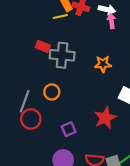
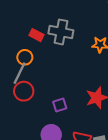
red rectangle: (43, 46) -> (37, 35), moved
orange circle: (52, 92) -> (25, 57), moved

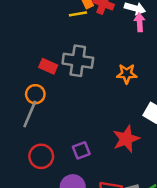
red circle: (24, 91) -> (41, 156), moved

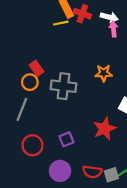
gray cross: (78, 61) -> (63, 86), moved
red rectangle: (48, 66) -> (37, 68), turned 32
orange circle: (35, 94) -> (30, 82), moved

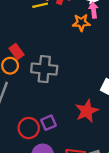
orange star: (104, 73) -> (81, 23), moved
red circle: (32, 145) -> (29, 128), moved

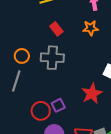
orange star: (81, 23) -> (91, 28), moved
red rectangle: (17, 52) -> (56, 29), moved

